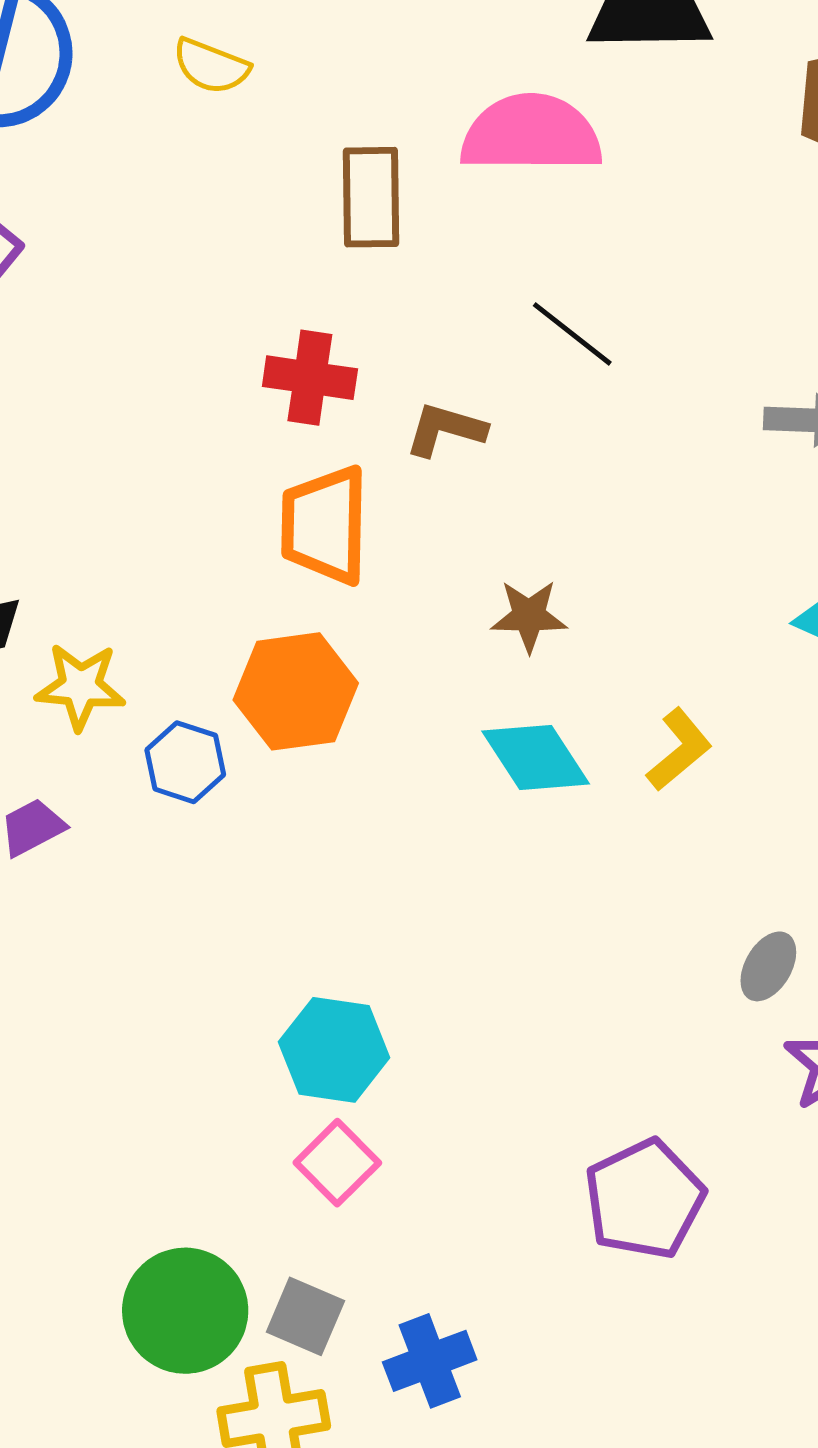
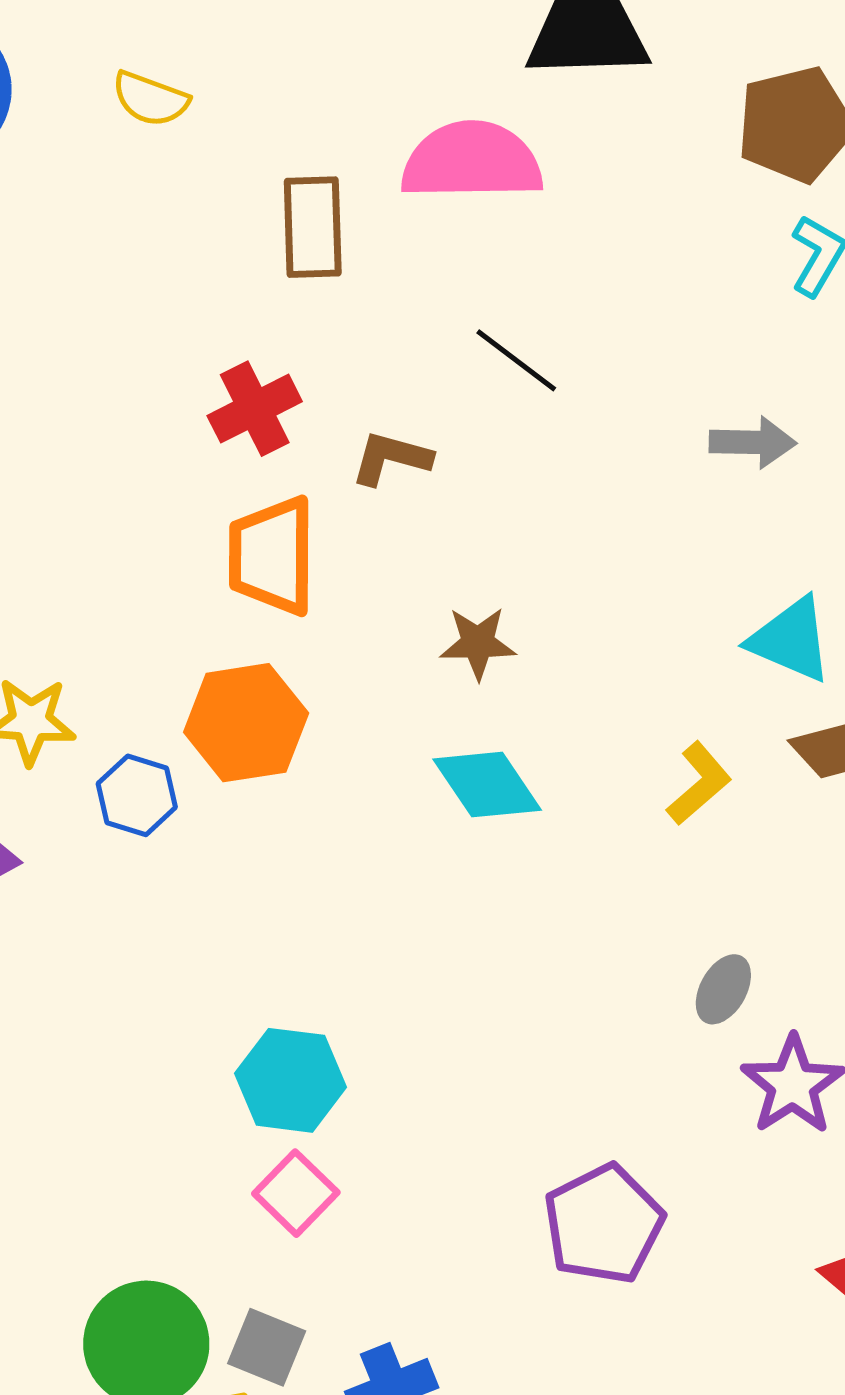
red cross: (310, 378) -> (255, 409), turned -34
yellow L-shape: (679, 750) -> (699, 783), moved

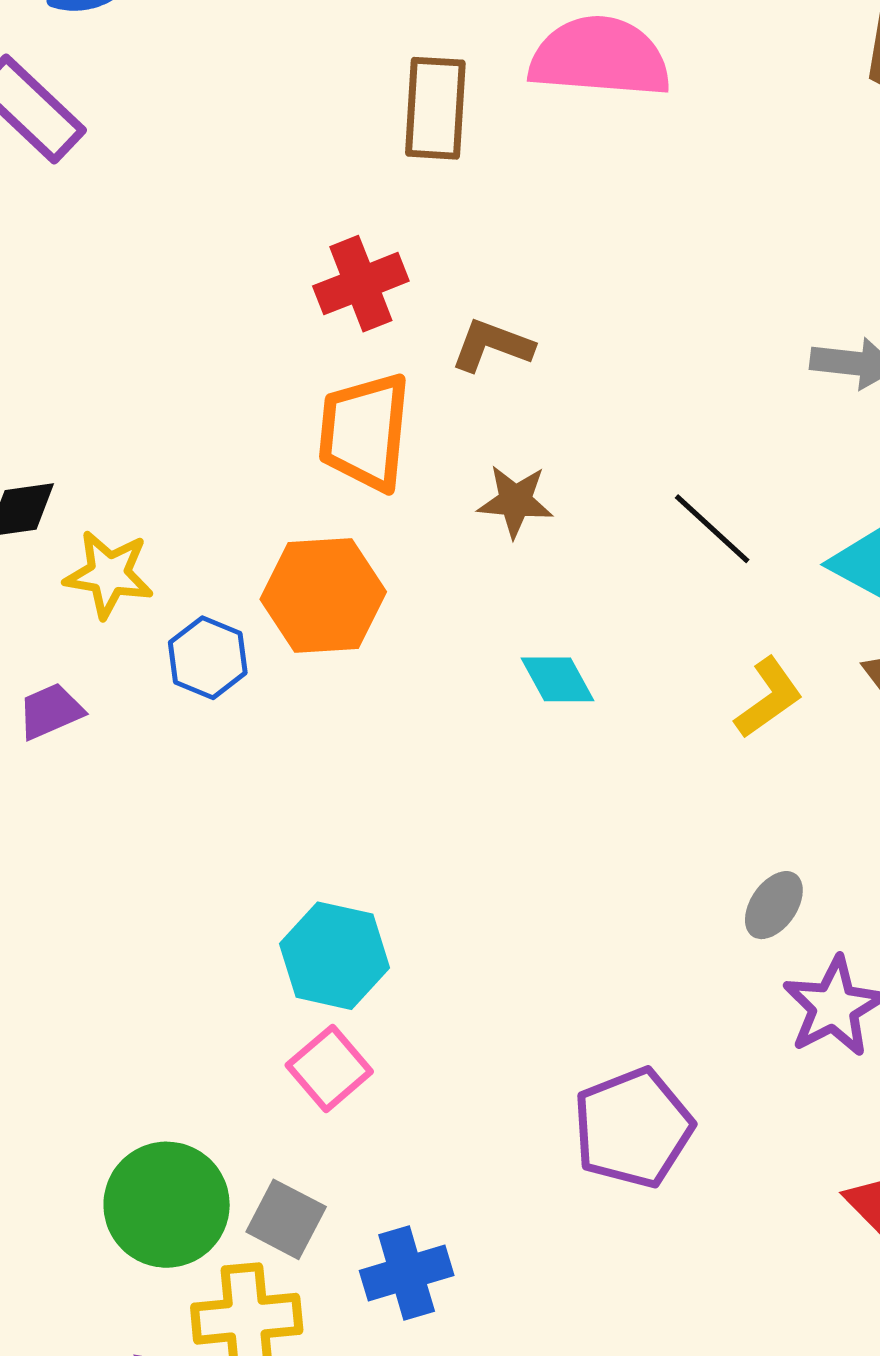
black line: (516, 360) -> (712, 529), moved
brown star: (478, 643) -> (515, 501), moved
cyan diamond: (487, 785) -> (557, 679), size x0.7

